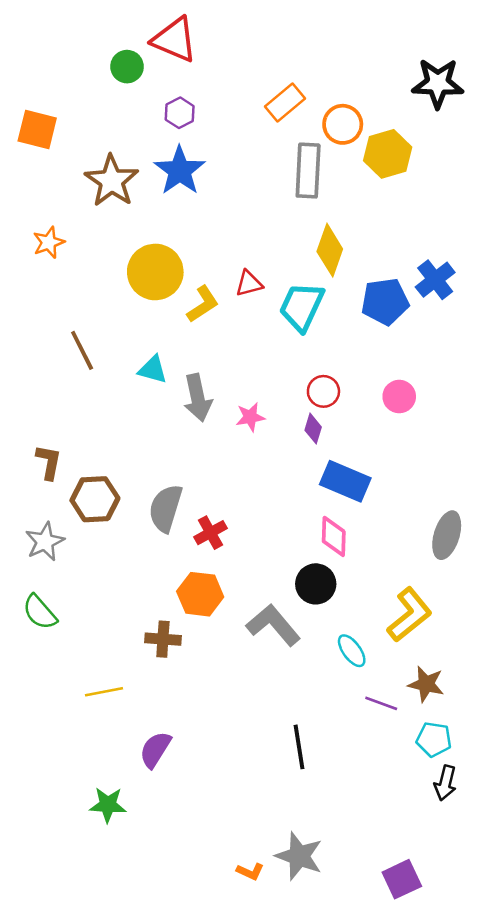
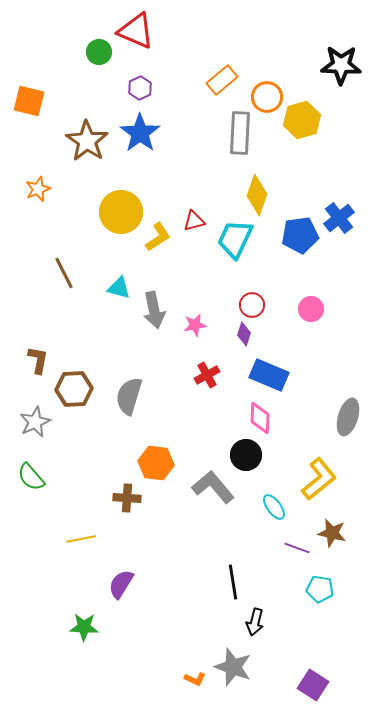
red cross: (210, 533) -> (207, 375), moved
cyan pentagon: (434, 739) -> (320, 589), moved
black arrow: (445, 783) -> (255, 622), moved
purple square: (402, 879) -> (313, 685), turned -32

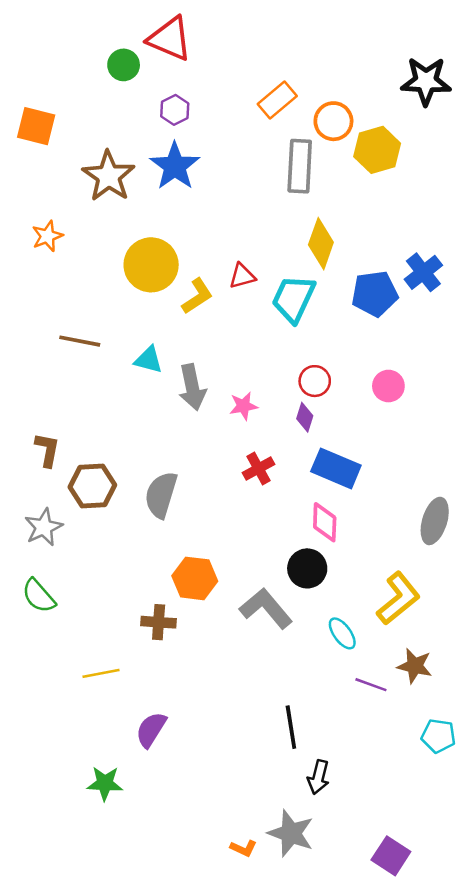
brown line: (64, 273) -> (80, 341), turned -52
cyan pentagon: (320, 589) -> (438, 736), moved

